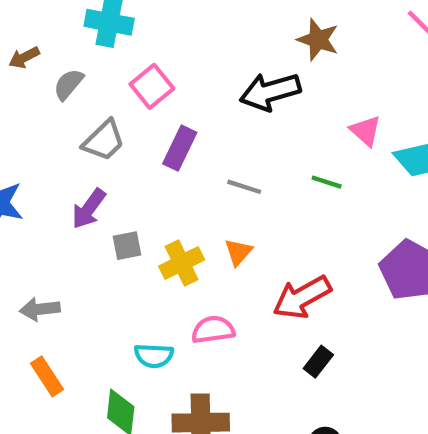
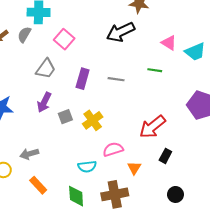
gray semicircle: (68, 84) -> (24, 35), moved
purple rectangle: (180, 148) -> (83, 79), moved
orange triangle: (238, 252) -> (134, 168), moved

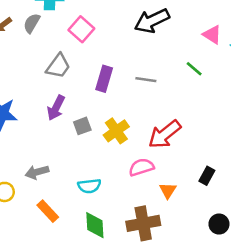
green line: (155, 70) -> (194, 69), turned 32
red arrow: (152, 127) -> (165, 134), moved
cyan semicircle: (87, 167) -> (89, 186), moved

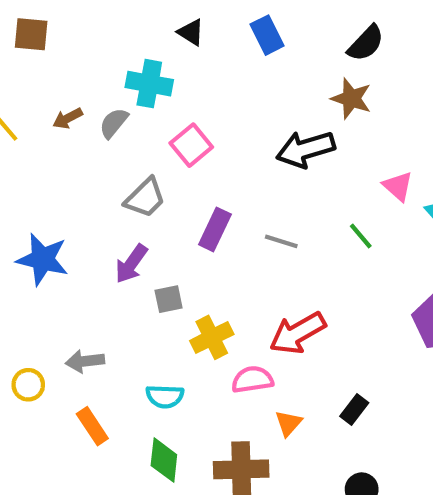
yellow cross: (116, 131) -> (212, 337), moved

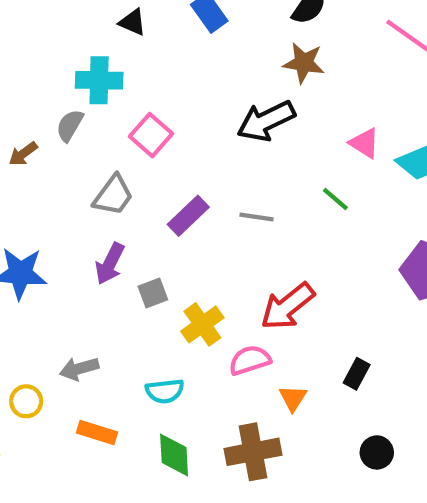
brown arrow: (68, 118) -> (23, 154), moved
purple rectangle: (215, 229) -> (188, 216), turned 30
orange rectangle: (92, 426) -> (97, 432), turned -30

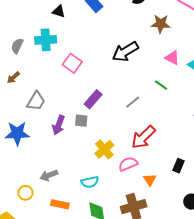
brown star: (304, 63) -> (161, 24), moved
gray semicircle: (70, 125) -> (17, 46), moved
gray trapezoid: (113, 195) -> (36, 101), moved
gray line: (257, 217) -> (133, 102), moved, turned -42
gray square: (153, 293) -> (81, 121), moved, turned 32

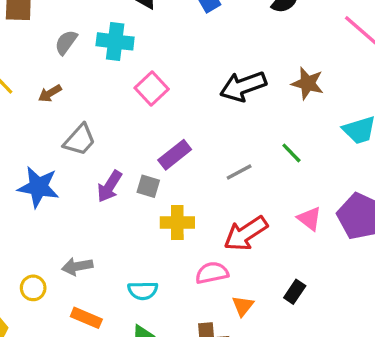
brown star: (161, 24) -> (308, 83), moved
pink triangle: (172, 58) -> (309, 219), moved
yellow cross: (104, 149) -> (177, 223), moved, turned 30

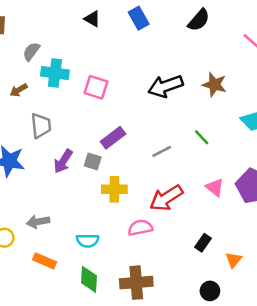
cyan cross: (115, 41) -> (55, 73), moved
pink square: (152, 89) -> (96, 87), turned -30
gray trapezoid: (80, 140) -> (41, 126), turned -48
orange triangle: (243, 306) -> (234, 260), moved

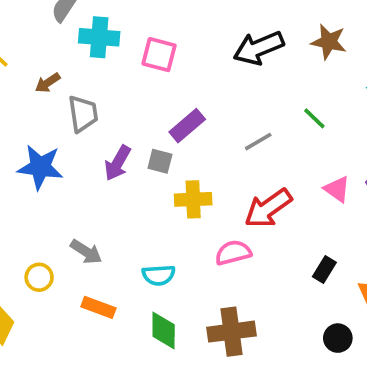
brown arrow: (19, 90) -> (48, 83), moved
gray arrow: (38, 222) -> (86, 252), turned -135

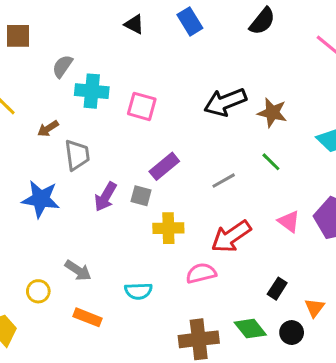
brown star: (329, 42) -> (272, 113), moved
green diamond: (164, 330) -> (250, 329), moved, turned -40
black circle: (338, 338) -> (292, 333), moved

